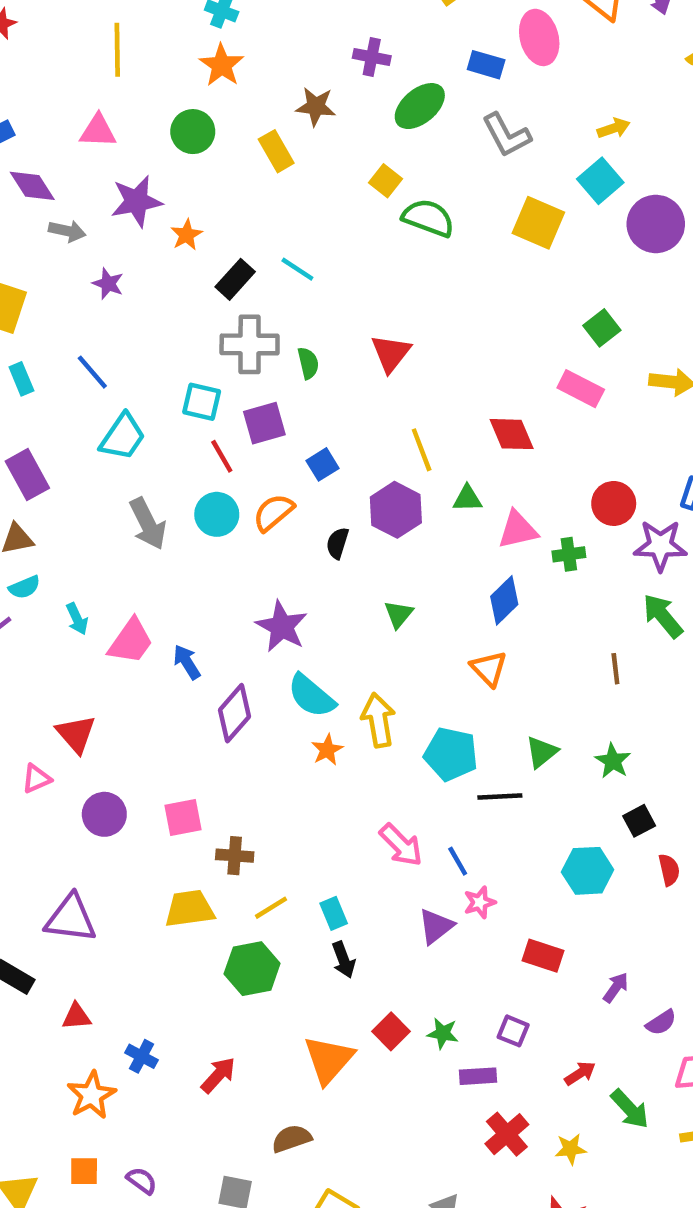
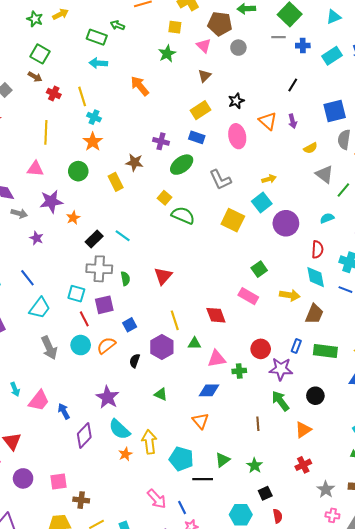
blue rectangle: (486, 65) -> (197, 137), moved
blue diamond: (504, 600) -> (209, 390), turned 40
green triangle: (399, 614) -> (161, 394), turned -48

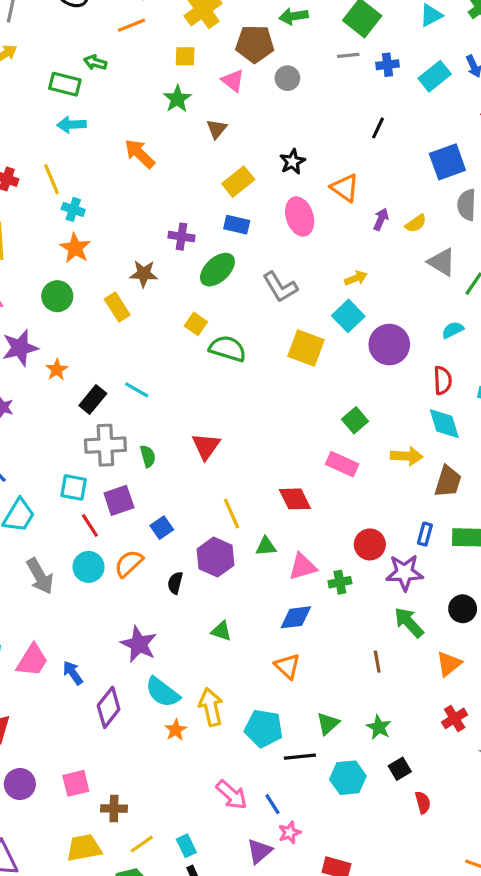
brown triangle: (205, 76) -> (217, 129), moved
purple arrow: (293, 121) -> (381, 219), moved, turned -136
cyan hexagon: (241, 515) -> (348, 778), moved

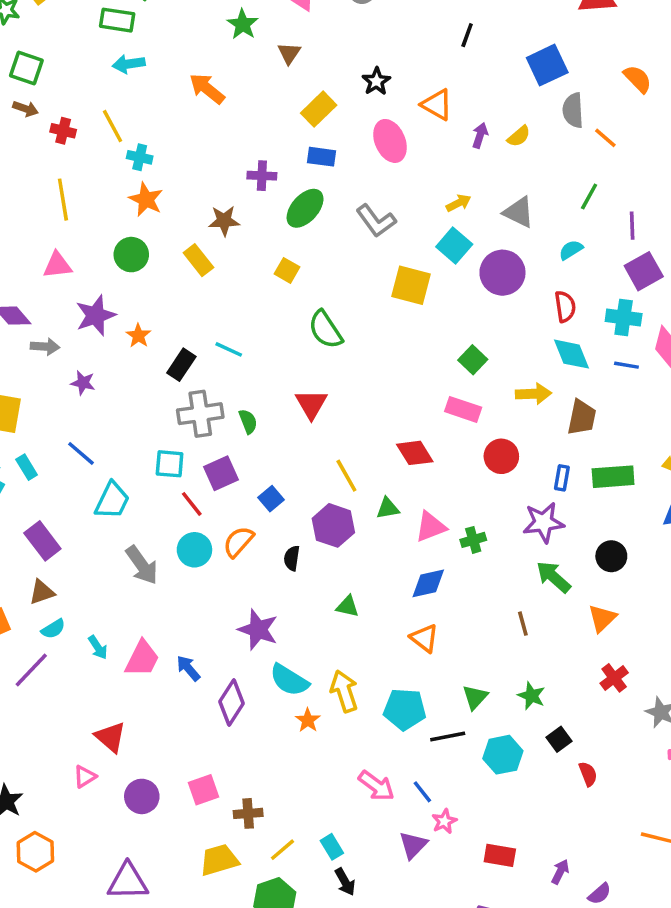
gray triangle: (442, 262) -> (519, 212), moved
green semicircle: (228, 349) -> (325, 330), moved, turned -135
red circle: (370, 544) -> (501, 456), moved

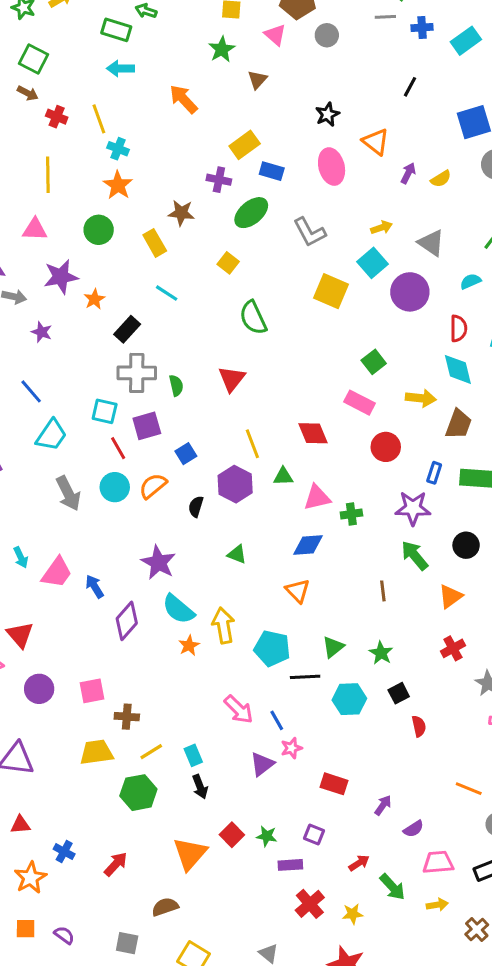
yellow rectangle: (319, 109) -> (245, 145), moved
cyan line: (229, 349) -> (167, 293), moved

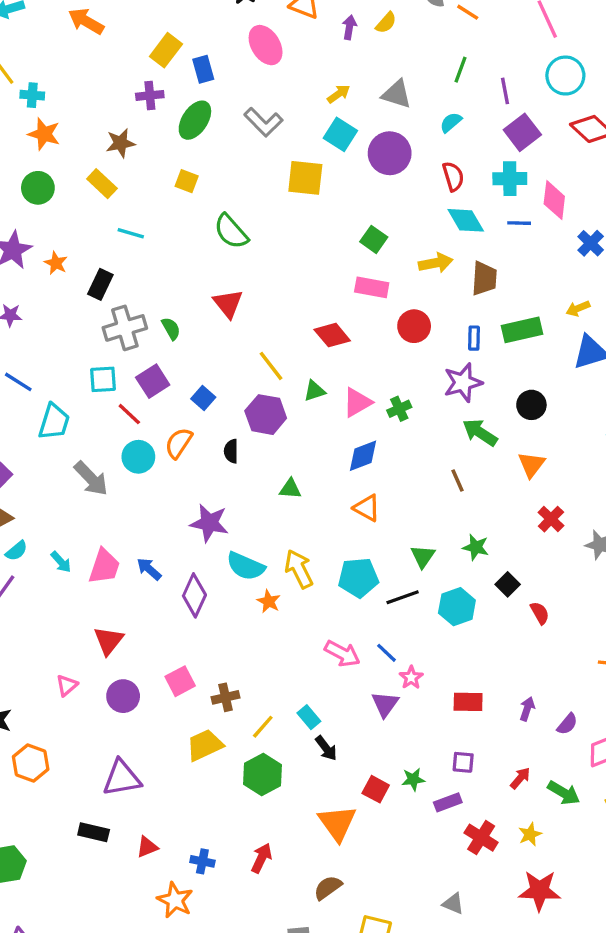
blue rectangle: (272, 171) -> (203, 69), turned 75
red triangle: (20, 635) -> (109, 641), moved, turned 36

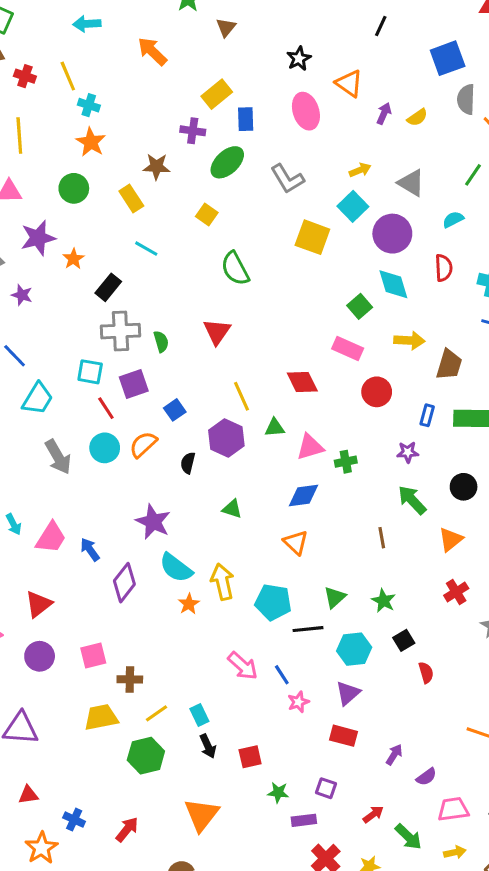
cyan diamond: (466, 220) -> (393, 284), moved
purple star: (463, 383) -> (408, 452), size x0.6
purple triangle: (385, 704) -> (348, 693), moved
red square: (376, 789) -> (250, 757), moved, turned 35

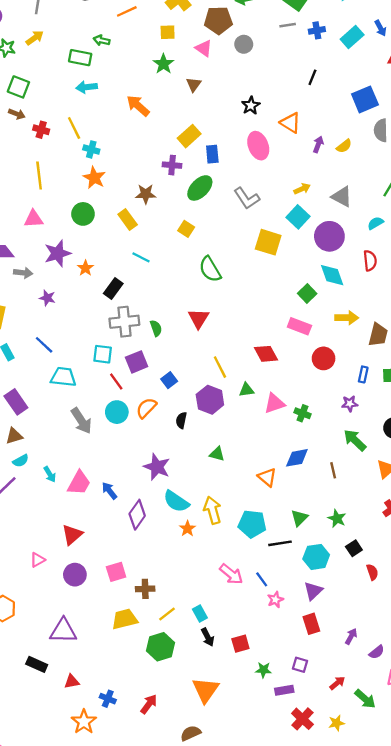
cyan trapezoid: (38, 399) -> (63, 377), turned -112
green cross: (346, 462) -> (302, 413), turned 35
blue diamond: (304, 495) -> (297, 458), moved
red rectangle: (343, 736) -> (311, 624), turned 60

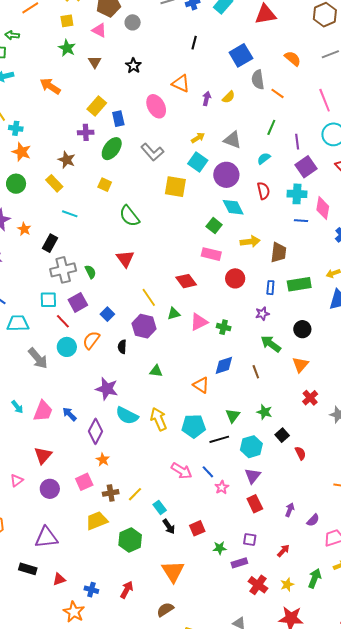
black star: (251, 106) -> (133, 66), moved
brown star: (146, 194) -> (67, 160), turned 30
orange star: (187, 529) -> (103, 460), moved
yellow line: (167, 614) -> (135, 494), moved
green arrow: (365, 699) -> (315, 578), moved, turned -102

